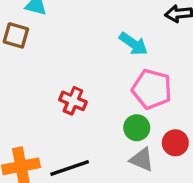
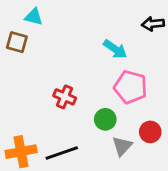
green circle: (137, 128) -> (105, 119), moved
gray triangle: (142, 160) -> (122, 146), turned 50

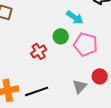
red cross: (65, 97) -> (39, 51), turned 35
green circle: (105, 119) -> (61, 36), moved

